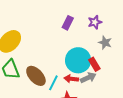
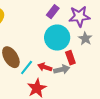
purple star: (95, 22) -> (79, 16), size x1.5
cyan circle: (78, 60) -> (57, 38), moved

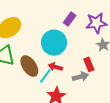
cyan circle: (57, 38) -> (54, 43), moved
red arrow: (45, 67) -> (55, 67), moved

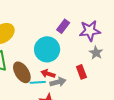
cyan line: (45, 76) -> (38, 82), turned 49
gray arrow: (80, 77) -> (58, 82), moved

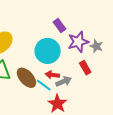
purple rectangle: (63, 26) -> (60, 26), turned -64
purple star: (90, 31) -> (78, 42), moved
cyan line: (38, 82) -> (44, 85), turned 49

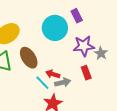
purple rectangle: (60, 26) -> (77, 16), moved
cyan circle: (48, 51) -> (55, 28), moved
brown ellipse: (26, 78) -> (29, 58), moved

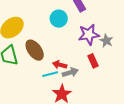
cyan circle: (55, 28) -> (59, 19), size x0.7
cyan line: (42, 83) -> (50, 74), turned -56

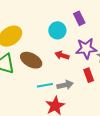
brown ellipse: (35, 50) -> (31, 60), turned -30
red arrow: (60, 65) -> (62, 55), moved

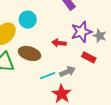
cyan circle: (57, 30) -> (28, 20), moved
red rectangle: (89, 75) -> (89, 57), turned -32

